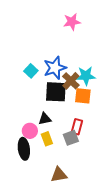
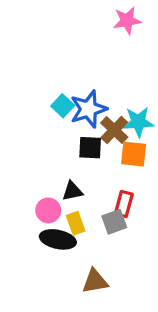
pink star: (72, 22) -> (127, 20), moved
cyan square: (31, 71) -> (63, 106), moved
black square: (56, 92) -> (90, 148), size x0.7
black ellipse: (24, 149) -> (58, 239), moved, turned -70

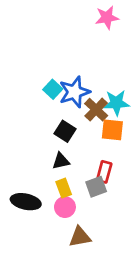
black square: (90, 148) -> (65, 131), moved, turned 30
pink circle: (48, 210) -> (65, 207), moved
black ellipse: (58, 239) -> (26, 202), moved

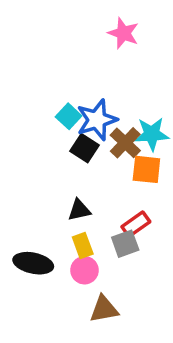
pink star: (107, 18) -> (123, 33), moved, turned 30
black square: (65, 131) -> (85, 148), moved
red rectangle: (104, 172) -> (136, 224), turned 40

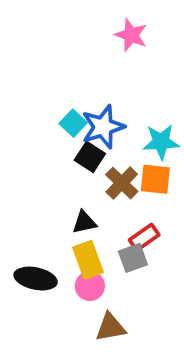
brown cross: (125, 143) -> (122, 183), moved
yellow rectangle: (83, 245) -> (88, 260), size x1.4

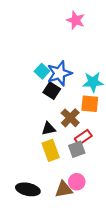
brown cross: (122, 183) -> (70, 118), moved
black ellipse: (36, 279) -> (28, 189), moved
pink circle: (90, 286) -> (77, 182), moved

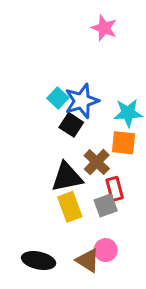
black triangle: (49, 129) -> (67, 177), size x1.6
red rectangle: (83, 137) -> (115, 189), turned -70
brown triangle: (64, 189) -> (88, 261), turned 42

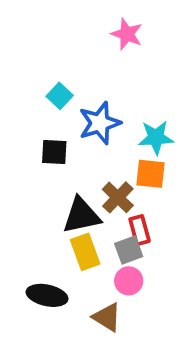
cyan square: (58, 98) -> (60, 96), moved
black square: (71, 125) -> (54, 152), moved, turned -30
pink circle: (106, 250) -> (129, 281), moved
black ellipse: (39, 261) -> (47, 295), moved

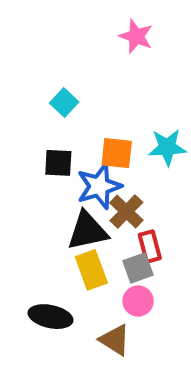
blue star: (100, 123) -> (99, 186), moved
orange square: (150, 174) -> (117, 153), moved

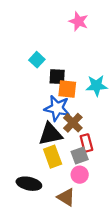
black square: (58, 163) -> (57, 77), moved
blue star: (99, 186) -> (57, 108), turned 30

